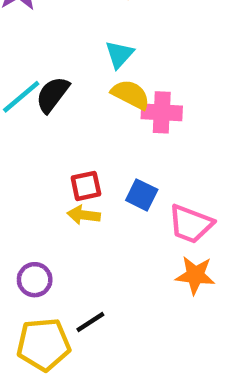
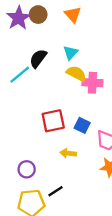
black semicircle: (52, 95) -> (38, 58), moved
red square: (86, 186) -> (53, 121), size x1.5
yellow arrow: (84, 215) -> (68, 153), moved

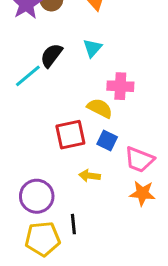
yellow semicircle: (76, 73) -> (100, 108), moved
purple circle: (27, 169) -> (37, 196), size x1.5
black line: (55, 191) -> (73, 224), turned -63

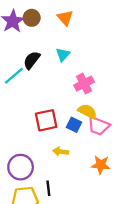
pink cross: (120, 86) -> (84, 84), turned -30
yellow semicircle: (100, 108) -> (87, 111), moved
pink trapezoid: (139, 160) -> (98, 126), moved

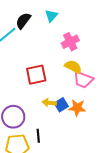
blue square: (74, 125) -> (61, 105), moved, turned 32
orange star: (101, 165) -> (77, 108), moved

